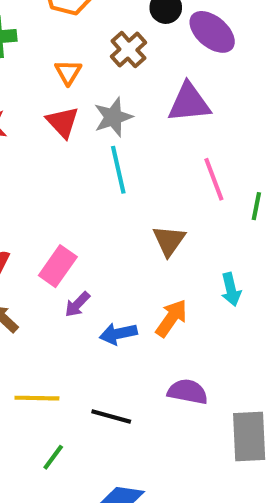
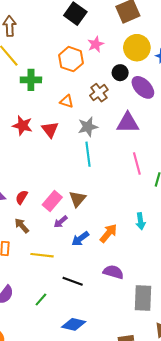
orange triangle: (68, 72) -> (67, 101), turned -48
red triangle: (63, 122) -> (50, 130), moved
brown triangle: (169, 241) -> (77, 199), moved
blue arrow: (118, 334) -> (80, 239), turned -30
yellow line: (37, 398) -> (42, 255), moved

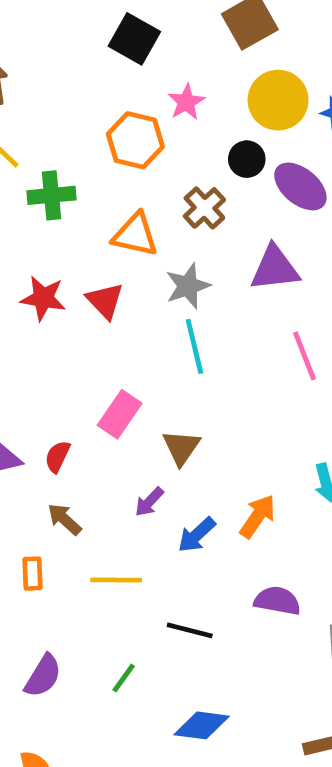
orange triangle: (67, 101) -> (135, 235), size x1.5
pink rectangle: (52, 201) -> (120, 414), moved

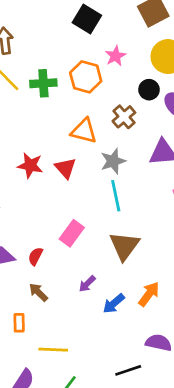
green cross: (51, 195) -> (43, 83), moved
brown triangle: (181, 447) -> (124, 246), moved, size x1.4
yellow line: (116, 580) -> (53, 350), moved
black line: (190, 630) -> (128, 370), moved, turned -35

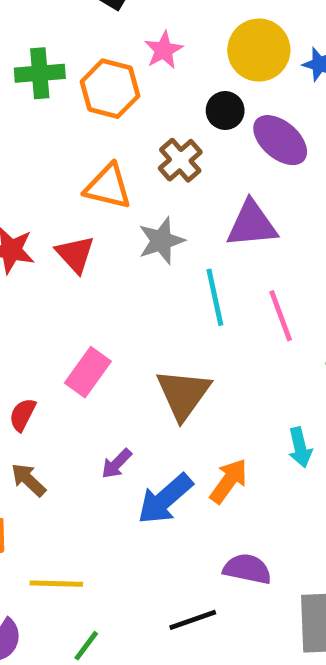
green cross: (43, 83) -> (40, 73), moved
cyan line: (116, 196) -> (215, 297), moved
blue arrow: (114, 304) -> (165, 499), size x1.4

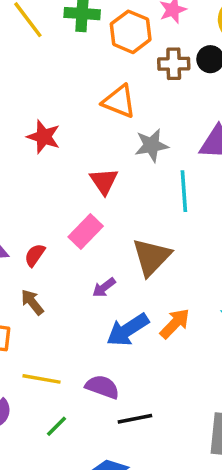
brown cross: (180, 160) -> (174, 64), moved, turned 32
red triangle: (75, 254) -> (104, 181), moved
purple arrow: (117, 464) -> (104, 288), moved
purple semicircle: (247, 569) -> (102, 387), moved

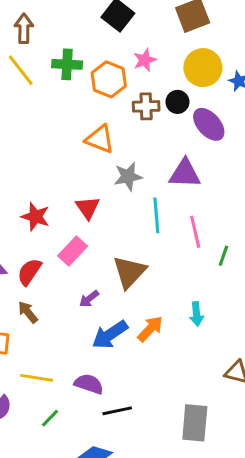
red star: (44, 137) -> (35, 217), moved
red semicircle: (35, 255) -> (29, 272), size x1.4

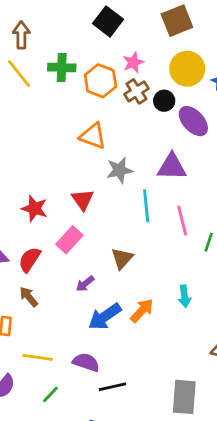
brown cross: (146, 106) -> (136, 91), moved, turned -30
brown triangle: (129, 272) -> (122, 258), size x0.7

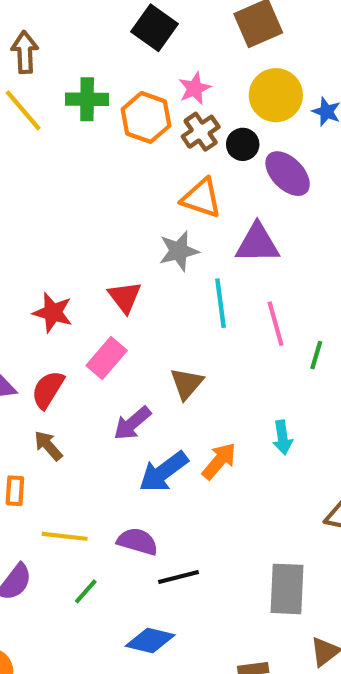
orange triangle: (93, 136) -> (201, 198), moved
purple arrow: (85, 284) -> (132, 423), size x1.4

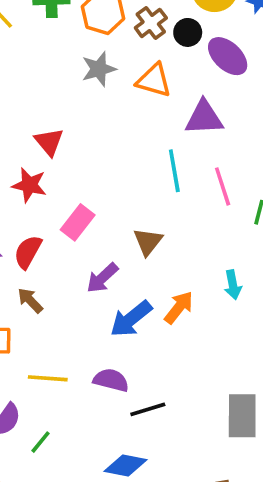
gray star: (179, 251) -> (99, 69), moved
red triangle: (125, 297) -> (49, 142), moved
green line: (86, 591) -> (41, 442), moved

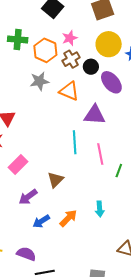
blue arrow: (131, 319) -> (41, 221), size x0.7

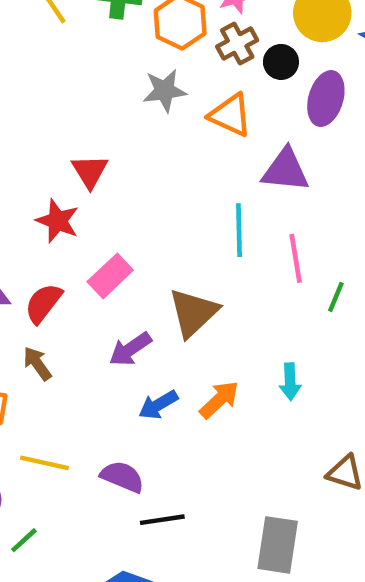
purple ellipse: (111, 82) -> (326, 98), turned 55
brown triangle: (56, 180) -> (193, 313), size x1.4

